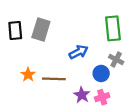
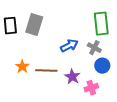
gray cross: (116, 60) -> (94, 48), moved
blue circle: (101, 73) -> (102, 66), moved
purple star: (82, 95) -> (72, 77), moved

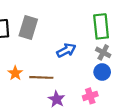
gray cross: (94, 48) -> (103, 52), moved
purple star: (72, 77) -> (57, 99), moved

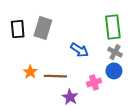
blue arrow: (66, 50) -> (79, 50), turned 60
pink cross: (90, 96) -> (94, 82), moved

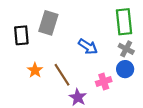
black rectangle: (18, 29) -> (21, 35), moved
brown line: (55, 76) -> (62, 75), turned 55

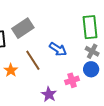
gray rectangle: (48, 23) -> (23, 28), turned 40
brown line: (62, 75) -> (33, 60), moved

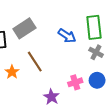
blue arrow: (58, 49) -> (67, 36), moved
blue circle: (91, 69) -> (97, 80), moved

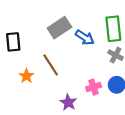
gray rectangle: (24, 28) -> (59, 28), moved

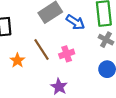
pink cross: (94, 87) -> (67, 54), moved

